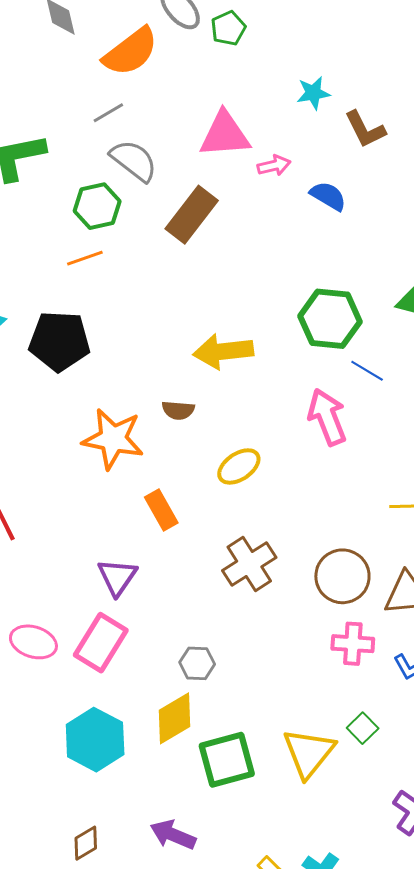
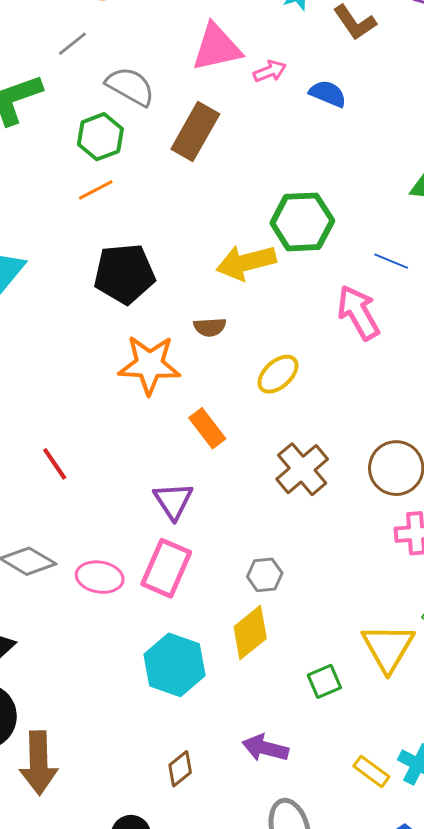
gray line: (108, 113) -> (72, 44), moved
green hexagon: (330, 319) -> (302, 222), moved
black pentagon: (59, 341) -> (124, 274), moved
green square: (227, 760) -> (324, 681), moved, size x0.6

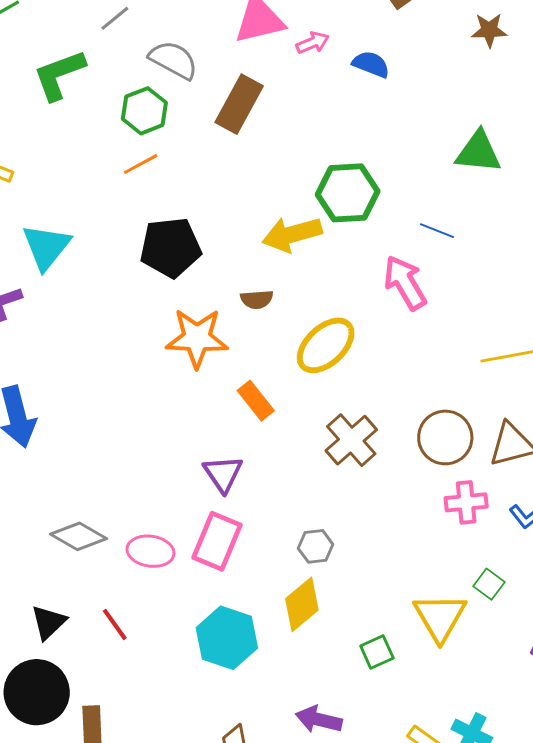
yellow ellipse: (278, 374) -> (326, 345), size x1.4
red line: (55, 464) -> (115, 624), moved

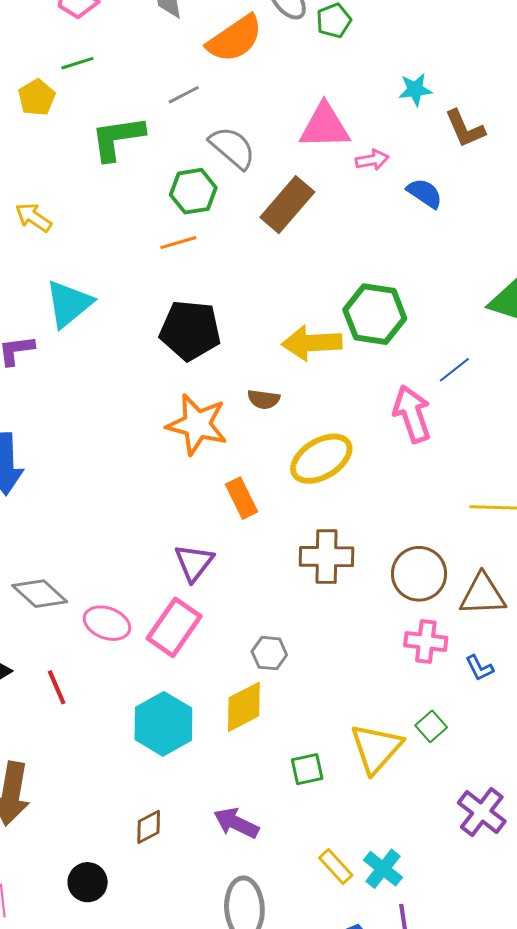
blue line: (437, 231) -> (454, 370), turned -72
brown cross: (351, 440) -> (327, 557), turned 30

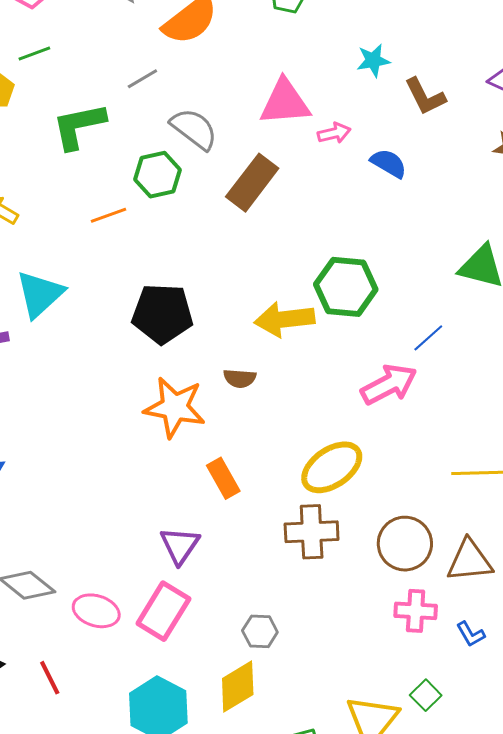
orange line: (178, 243) -> (108, 215), moved
pink arrow: (412, 414) -> (389, 384), turned 84
yellow ellipse: (321, 459) -> (332, 467), moved

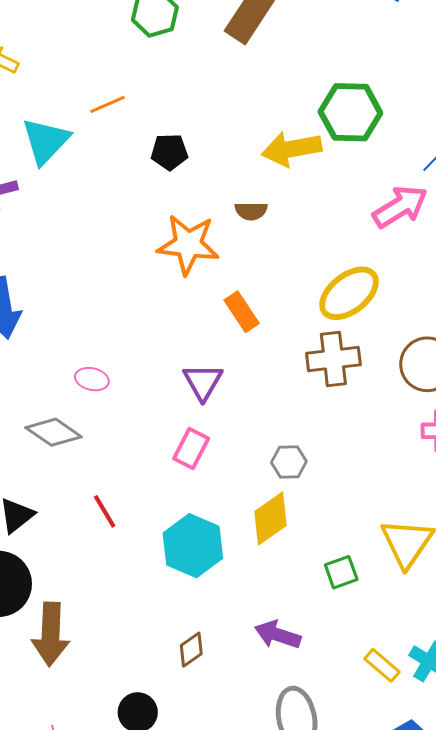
orange line: (108, 215) -> (108, 104), moved
black pentagon: (162, 314) -> (169, 152), size x0.6
pink ellipse: (96, 611) -> (92, 379), moved, size x0.7
pink rectangle: (163, 611) -> (191, 449), size x0.7
red line: (50, 678) -> (105, 511), moved

